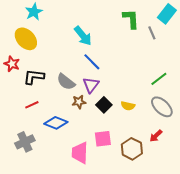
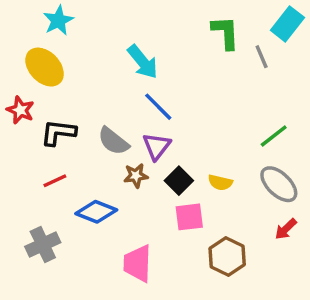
red arrow: (156, 136) -> (286, 229), moved
pink square: (103, 139) -> (189, 217), moved

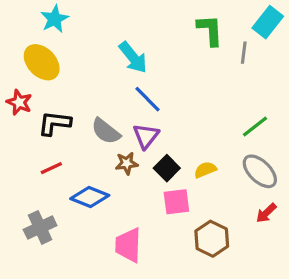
gray line: (262, 57) -> (244, 53), turned 30
yellow semicircle: (220, 182) -> (205, 170), turned 145

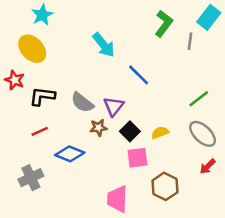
green L-shape: (210, 30) -> (164, 24), turned 40
blue line: (148, 99) -> (139, 75), moved
pink trapezoid: (128, 245) -> (117, 199), moved

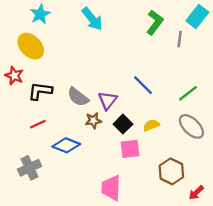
cyan arrow: (104, 45) -> (92, 19), moved
blue line: (139, 75) -> (143, 85), moved
red arrow: (208, 166) -> (196, 193), moved
brown hexagon: (165, 186) -> (171, 171), moved

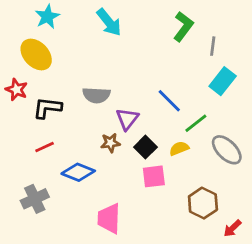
cyan rectangle: (197, 17) -> (223, 81), moved
green line: (188, 93) -> (196, 123), moved
gray semicircle: (78, 97) -> (96, 95), moved, turned -35
pink trapezoid: (111, 188) -> (109, 218), moved

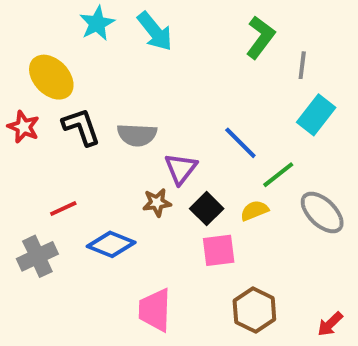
cyan star: (47, 17) -> (97, 23), moved
black L-shape: (47, 108) -> (81, 127), moved, turned 64
gray cross: (35, 199) -> (37, 256), moved
brown hexagon: (203, 203) -> (254, 310), moved

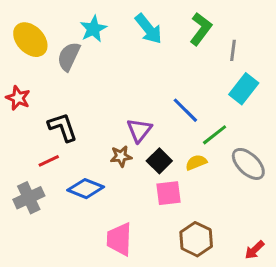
cyan star: (97, 23) -> (93, 29), moved
cyan arrow: (155, 31) -> (149, 29), moved
yellow ellipse: (51, 77) -> (30, 40), moved
black L-shape: (81, 127) -> (63, 127), moved
gray semicircle: (137, 135) -> (69, 56), moved, turned 112

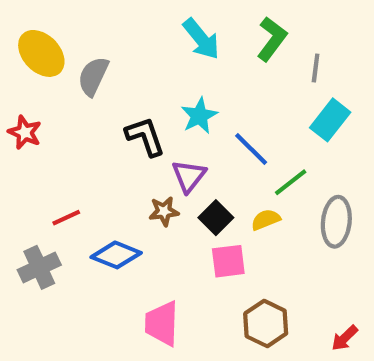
cyan star: (93, 29) -> (199, 116), moved
black L-shape: (63, 127) -> (145, 137), moved
gray ellipse: (248, 164) -> (336, 222), turned 52

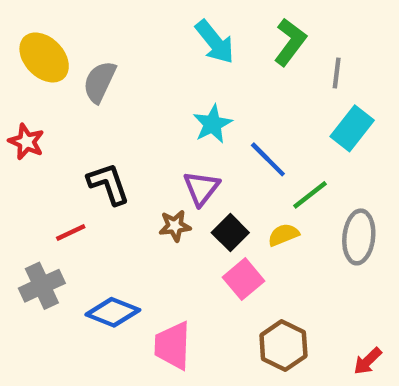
black L-shape: (145, 137) -> (108, 184), moved
blue diamond: (116, 255) -> (113, 312), moved
pink square: (228, 261) -> (244, 279), turned -33

